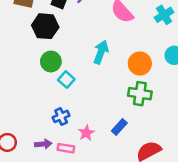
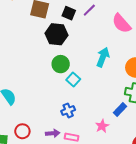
blue rectangle: (119, 127) -> (120, 110), moved
pink star: (86, 133) -> (102, 126), moved

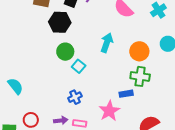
blue rectangle: (120, 110) -> (126, 94), turned 40
pink star: (102, 126) -> (109, 111), size x1.5

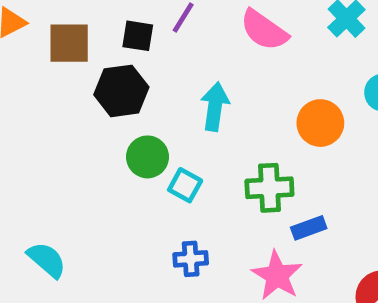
cyan arrow: (107, 43) -> (215, 107), moved
green cross: (140, 76) -> (269, 188), moved
blue cross: (75, 97) -> (191, 259), turned 32

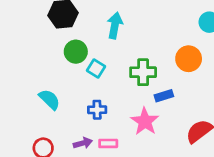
orange circle: (320, 123) -> (189, 59), moved
cyan semicircle: (47, 260) -> (49, 99), moved

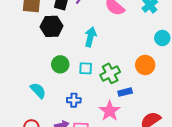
green circle: (76, 52) -> (60, 64), moved
cyan square: (96, 68) -> (86, 68), moved, turned -32
green cross: (143, 72) -> (110, 73), turned -30

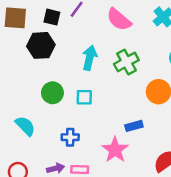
green cross: (110, 73) -> (126, 62), moved

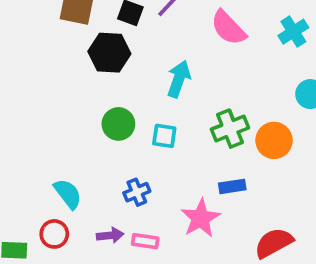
green cross: (126, 62) -> (230, 129), moved
cyan semicircle: (25, 126) -> (68, 194), moved
blue cross: (70, 137) -> (137, 192), turned -30

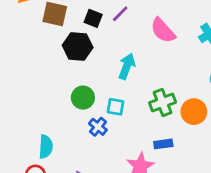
blue cross: (137, 192) -> (98, 127), moved, turned -30
cyan semicircle: (68, 194) -> (46, 147), turned 40

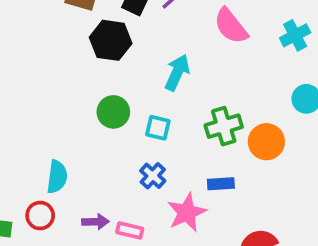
blue cross: (98, 127) -> (153, 176), moved

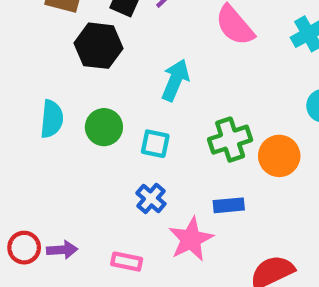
cyan semicircle: (57, 177) -> (52, 119), moved
purple arrow: (95, 222) -> (62, 250), moved

